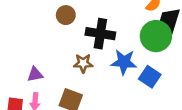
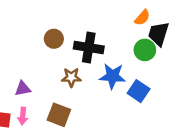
brown circle: (66, 15) -> (54, 39), moved
green circle: (156, 36) -> (145, 50), size x0.7

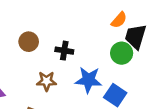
black cross: (89, 47) -> (64, 51), size x0.6

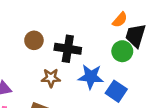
black cross: (64, 51) -> (68, 49), size x1.5

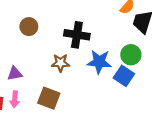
brown circle: (34, 40) -> (29, 27), moved
green circle: (122, 51) -> (131, 55), moved

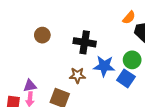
brown star: (61, 63) -> (77, 75), moved
purple triangle: (15, 73) -> (30, 86), moved

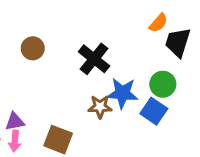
black cross: (85, 42) -> (94, 59), turned 30
brown star: (77, 75) -> (100, 107), moved

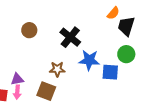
green circle: (163, 84) -> (126, 54), moved
brown star: (100, 107) -> (57, 69), moved
blue square: (154, 111) -> (110, 72), turned -30

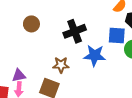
black cross: (70, 37) -> (75, 31), turned 30
blue square: (110, 72) -> (117, 35), moved

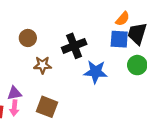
blue square: (117, 35) -> (119, 39), moved
brown star: (61, 65) -> (43, 65), moved

